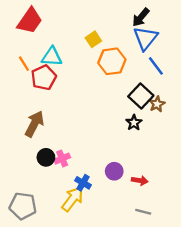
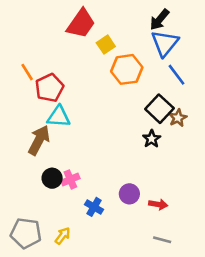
red trapezoid: (30, 21) -> (81, 24), moved
cyan triangle: (52, 57) -> (59, 117), moved
yellow arrow: (73, 199) -> (63, 236), moved, size x0.6

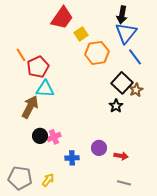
black arrow: (159, 20) -> (122, 15), turned -30
blue cross: (94, 207) -> (72, 158), turned -32

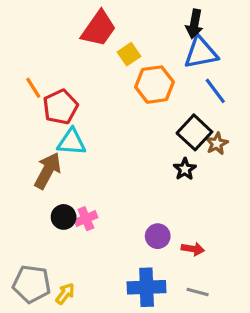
blue triangle: (126, 33) -> (201, 53), turned 40
blue cross: (72, 158) -> (147, 287), moved, size x1.6
yellow arrow: (48, 180) -> (65, 294), moved

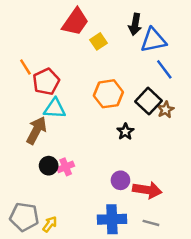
black arrow: (194, 24) -> (135, 24), moved
orange hexagon: (155, 85) -> (108, 94), moved
black star: (185, 169) -> (125, 132), moved
red arrow: (193, 249) -> (147, 190), size x1.6

